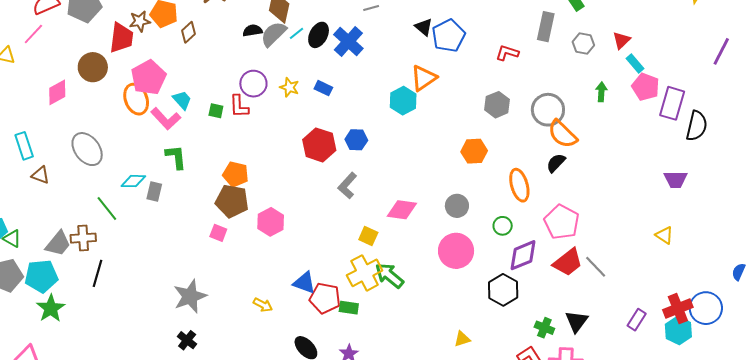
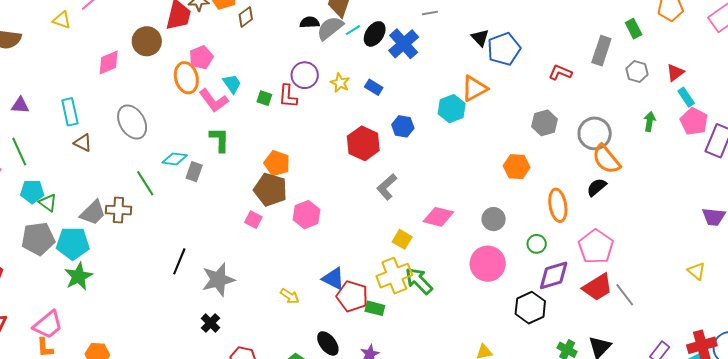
pink pentagon: (149, 77) -> (201, 57), size x0.7
blue hexagon: (356, 140) -> (403, 126), moved
black line: (97, 273) -> (179, 261), moved

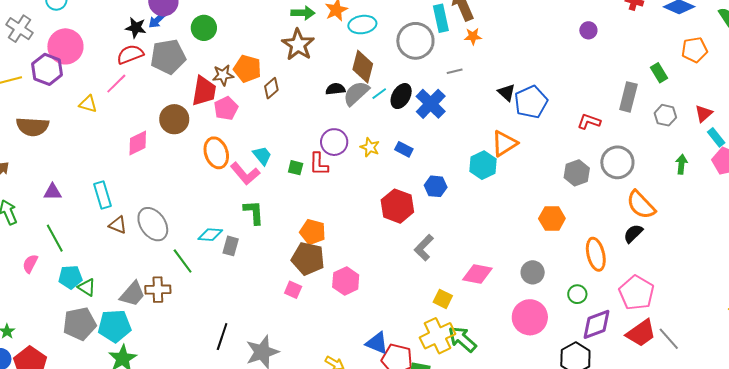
pink pentagon: (201, 57) -> (226, 108), moved
gray ellipse: (132, 122) -> (153, 224), moved
gray circle: (595, 133) -> (617, 162), moved

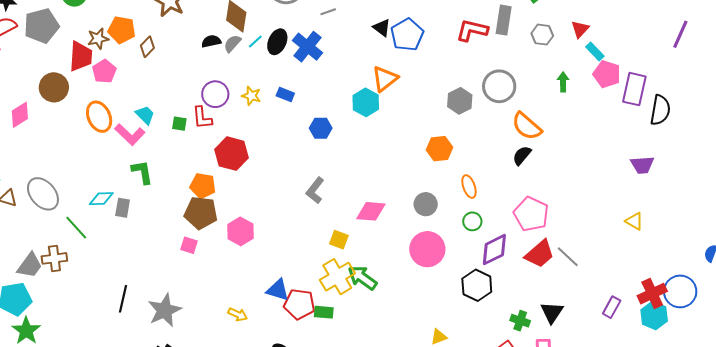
gray semicircle: (356, 93) -> (232, 43), size x0.7
red L-shape: (589, 122) -> (472, 30), moved, size x1.4
red hexagon: (397, 206) -> (232, 154), moved
orange ellipse: (596, 254) -> (469, 187), moved, size x0.7

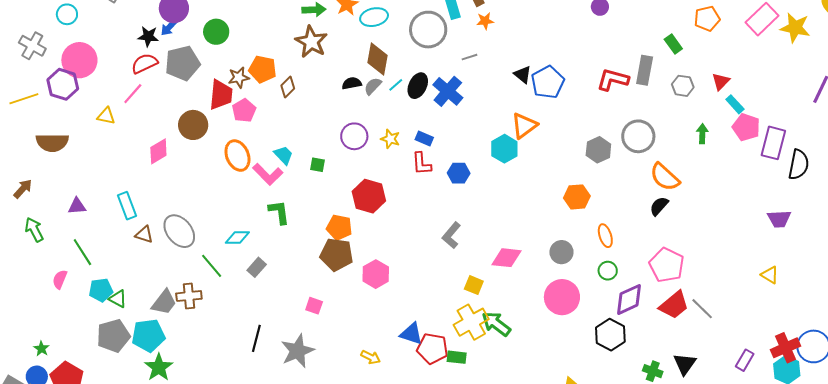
red L-shape: (202, 118) -> (422, 164), moved
gray rectangle: (123, 208) -> (257, 267), moved, turned 30
pink square: (189, 245) -> (314, 306), moved

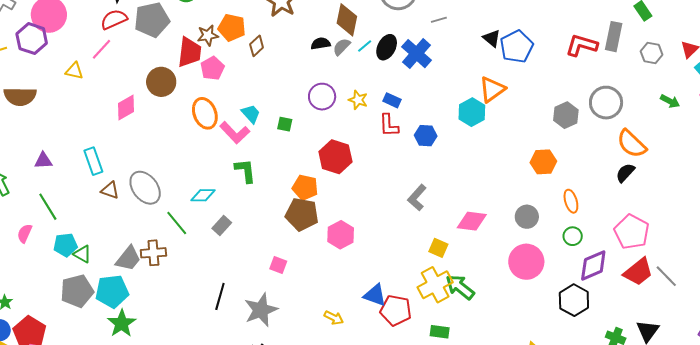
green arrow: (702, 134) -> (670, 101), turned 114
green rectangle: (457, 357) -> (440, 332), moved

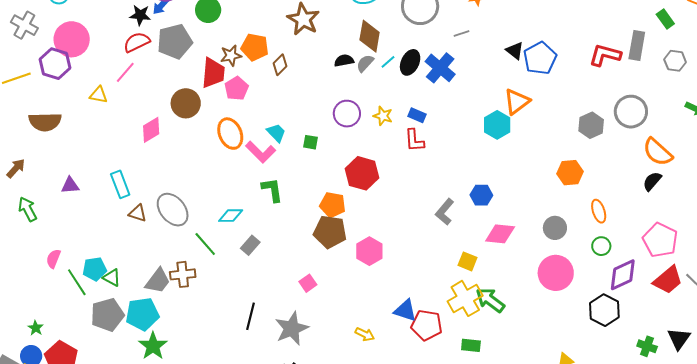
blue hexagon: (426, 136) -> (481, 195), moved
green line: (48, 207) -> (77, 282), moved
pink square: (278, 265) -> (308, 283), turned 36

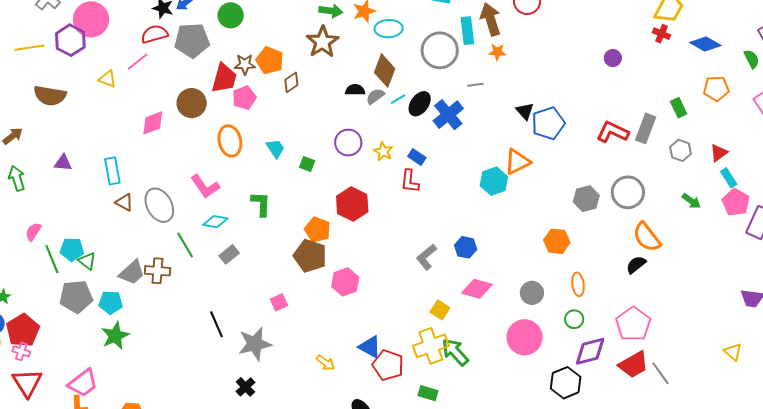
pink L-shape: (261, 152) -> (205, 186), moved
cyan pentagon: (142, 314) -> (111, 302), size x0.7
black line: (250, 316) -> (216, 324), turned -48

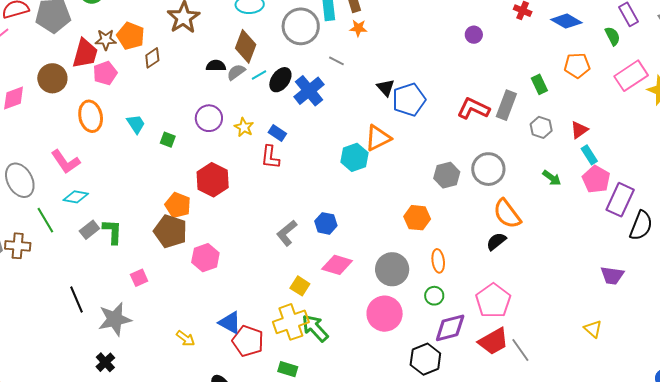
gray line: (476, 85) -> (336, 61), turned 35
green L-shape: (261, 204) -> (112, 232), moved
gray circle: (532, 293) -> (392, 269), size x1.4

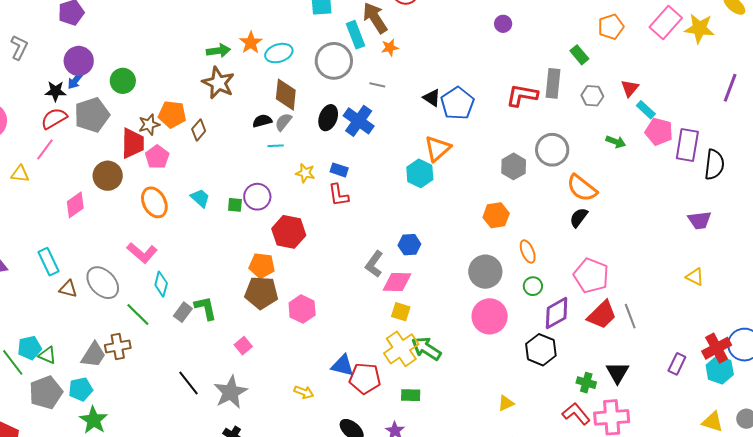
cyan line: (259, 75) -> (276, 146), moved, turned 42
purple circle: (209, 118) -> (257, 197), moved
cyan diamond: (76, 197) -> (161, 284), turned -70
pink diamond: (337, 265) -> (397, 282), moved
gray line: (520, 350) -> (630, 316), turned 30

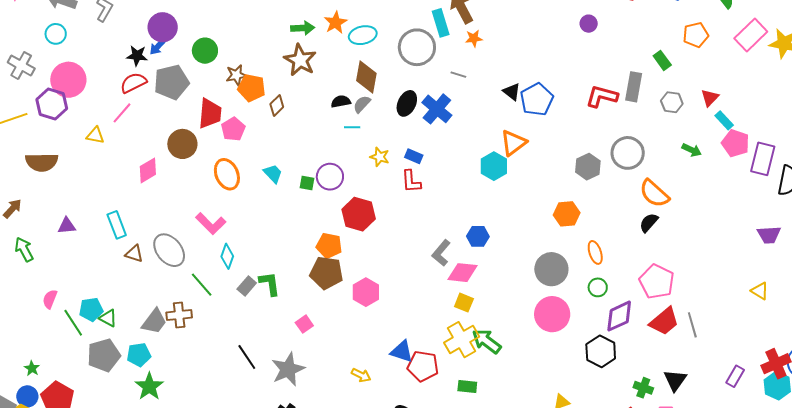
brown star: (149, 125) -> (236, 75), moved

